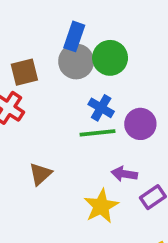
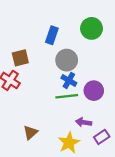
green circle: (110, 58) -> (92, 28), moved
gray circle: (76, 61) -> (67, 60), moved
brown triangle: (40, 174) -> (30, 132), moved

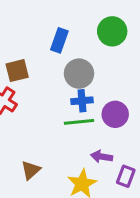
blue cross: (69, 80) -> (82, 101), turned -35
purple rectangle: (102, 137) -> (126, 176), turned -35

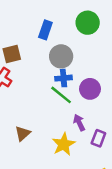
green line: (79, 122) -> (61, 95), turned 45
purple arrow: (102, 157) -> (79, 123), turned 56

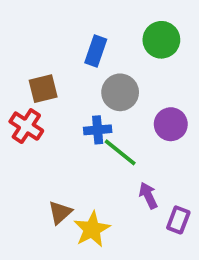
blue cross: (64, 78) -> (98, 130), moved
purple circle: (90, 89) -> (171, 124), moved
yellow star: (64, 144) -> (92, 229), moved

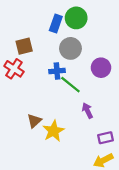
green circle: (161, 40) -> (76, 18), moved
purple rectangle: (178, 220) -> (106, 138), moved, turned 56

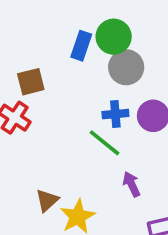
gray circle: (70, 48) -> (126, 67), moved
blue cross: (57, 71) -> (115, 114), moved

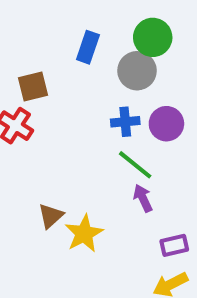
green circle: (114, 37) -> (153, 37), moved
green line: (105, 143) -> (135, 165), moved

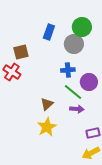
purple circle: (166, 124) -> (89, 82), moved
purple arrow: (143, 198) -> (77, 109), turned 120
brown triangle: (51, 216) -> (47, 104), moved

